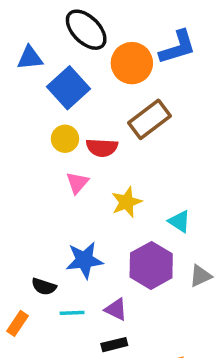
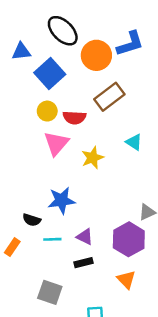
pink triangle: (77, 183) -> (56, 143), size x1.5
cyan triangle: (179, 221) -> (134, 142), moved
purple hexagon: (151, 265) -> (129, 239), moved

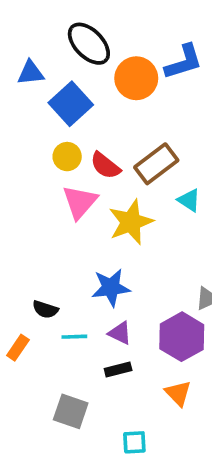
brown rectangle: (109, 97) -> (156, 164), moved
red semicircle: (74, 118) -> (105, 166), turned 35
yellow star: (93, 158) -> (131, 222), size x1.4
blue star: (61, 200) -> (111, 288), moved

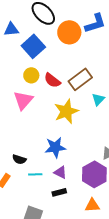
cyan triangle: (189, 200) -> (98, 99), turned 40
pink triangle: (80, 202) -> (23, 100), moved
orange triangle: (178, 393) -> (92, 205), turned -49

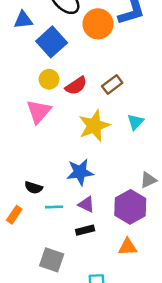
brown rectangle: (80, 79) -> (112, 84), size x0.7
red semicircle: (52, 80) -> (76, 86), turned -72
cyan triangle: (98, 99) -> (135, 122), moved

